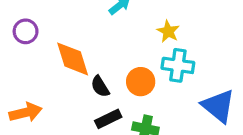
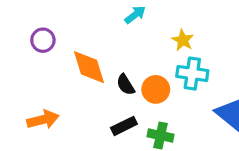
black semicircle: (100, 86) -> (126, 85), moved

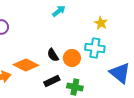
yellow star: (183, 40) -> (101, 23), moved
orange diamond: (89, 67) -> (26, 65), moved, turned -45

